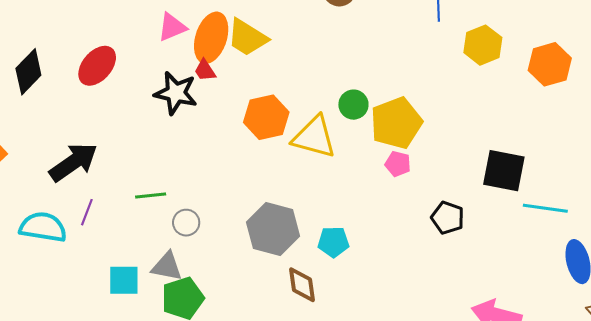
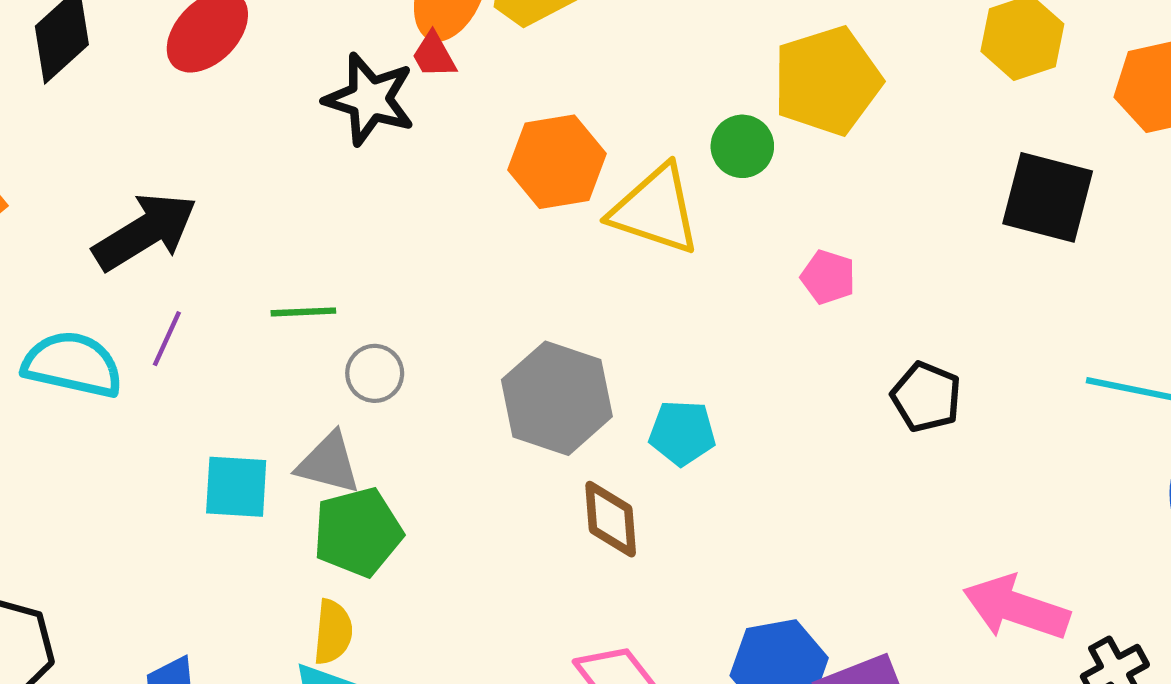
yellow pentagon: (396, 123) -> (827, 81), moved
black square: (504, 171) -> (1048, 197), moved

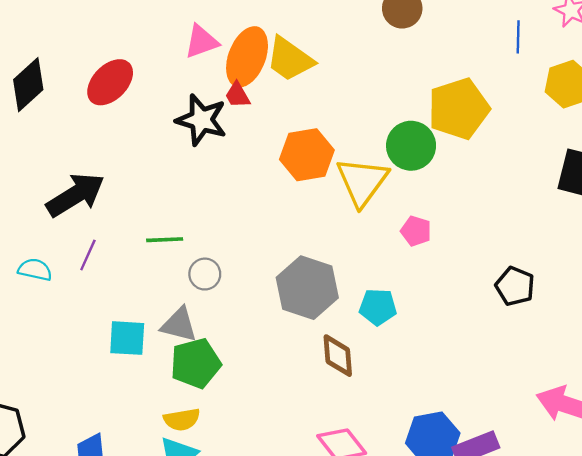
green circle: (742, 146) -> (411, 146), size x1.4
yellow triangle: (655, 210) -> (362, 182), turned 48
pink pentagon: (828, 277) -> (416, 231), moved
cyan semicircle: (73, 364) -> (35, 270), size x0.6
yellow semicircle: (333, 632) -> (182, 420), turned 75

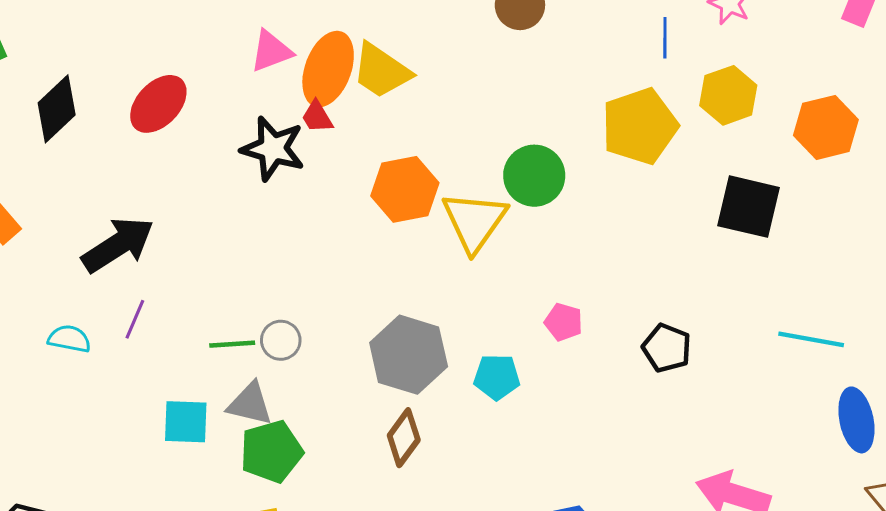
yellow pentagon: (459, 109) -> (640, 126), moved
pink pentagon: (416, 231) -> (564, 322), moved
green line: (165, 240) -> (232, 344), moved
brown diamond: (338, 356) -> (404, 438), moved, turned 42

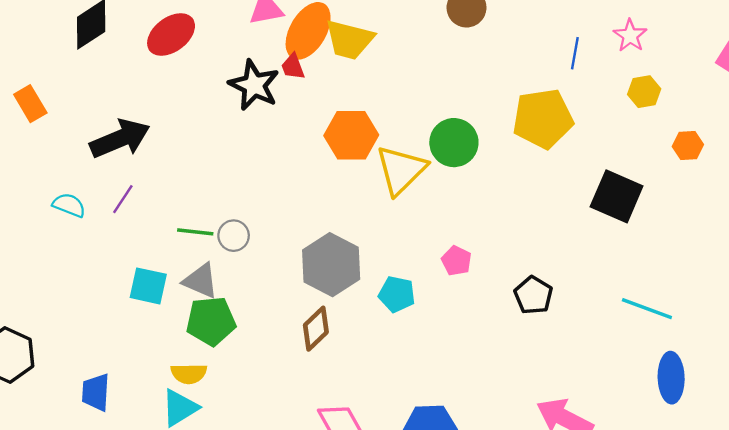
yellow trapezoid: (381, 71) -> (349, 40), turned -30
yellow hexagon: (728, 95) -> (644, 92), moved, size x0.7
orange hexagon: (826, 127) -> (688, 145), size x0.6

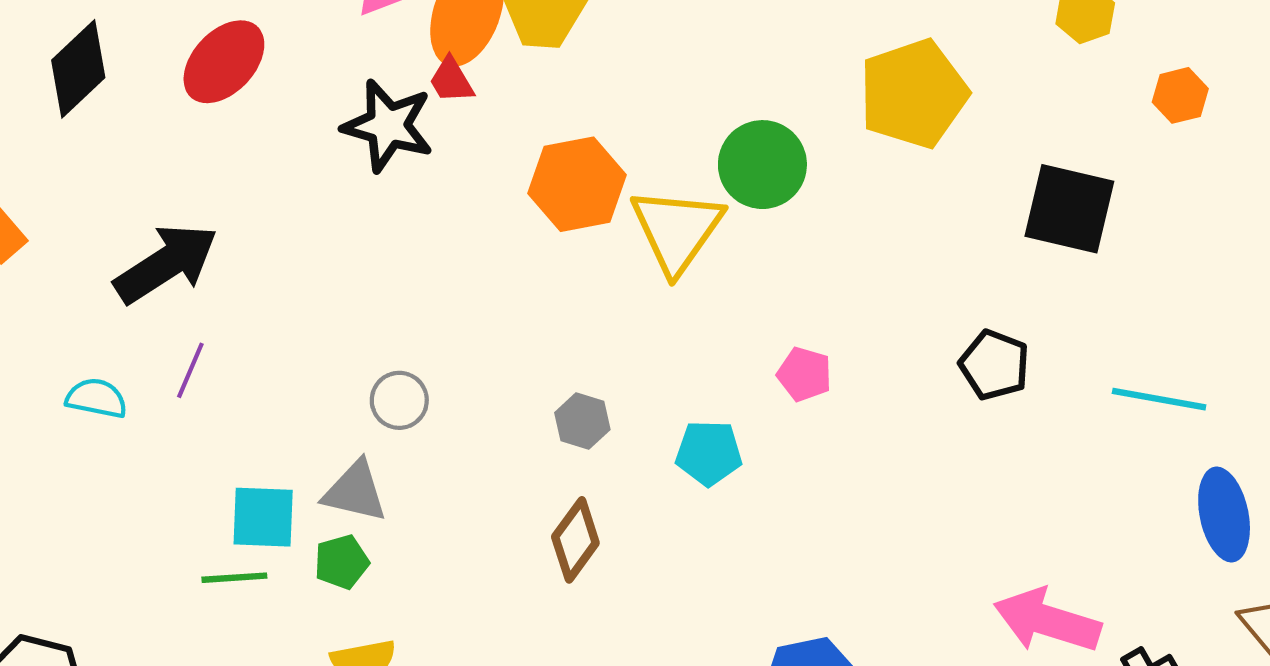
green line: (195, 232) -> (234, 578), moved
gray hexagon: (331, 265) -> (582, 421), size x0.5
black pentagon: (533, 295) -> (994, 365), moved
green pentagon: (211, 321) -> (342, 562), moved, size x0.6

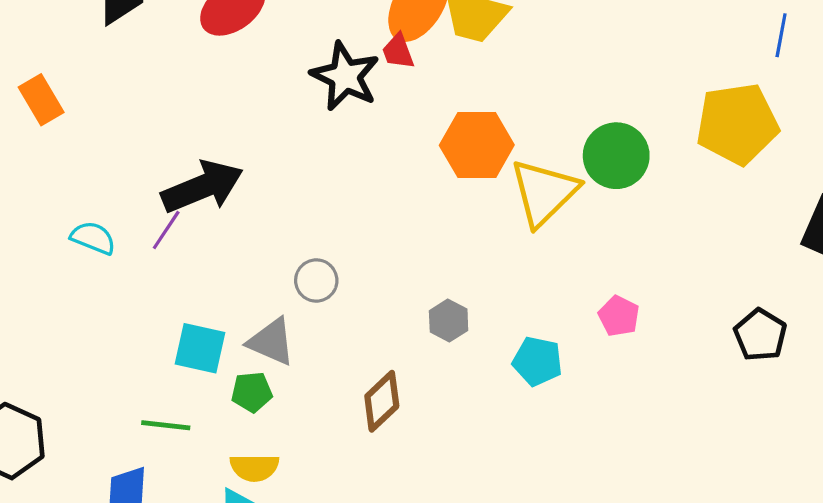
black arrow: (166, 264) -> (202, 187), moved
brown diamond: (575, 540) -> (382, 401), moved
green line: (234, 578) -> (166, 425), moved

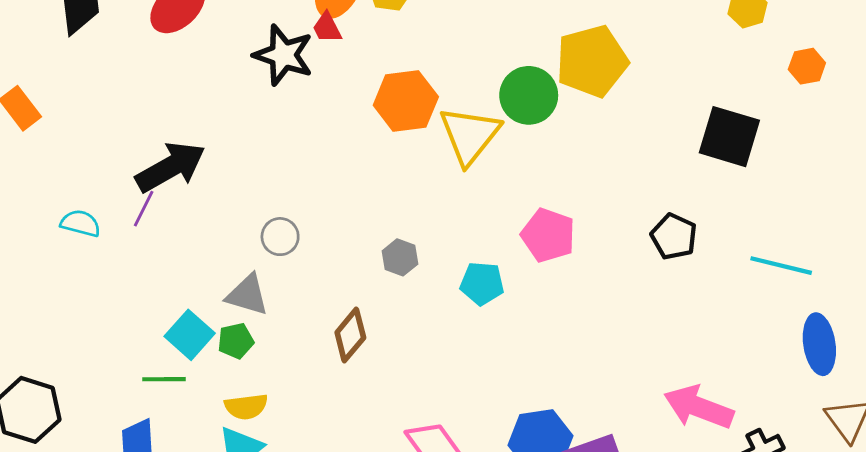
yellow pentagon: (737, 124) -> (592, 61), moved
pink pentagon: (619, 316) -> (548, 235), size x1.5
cyan square: (200, 348) -> (190, 335), moved, turned 36

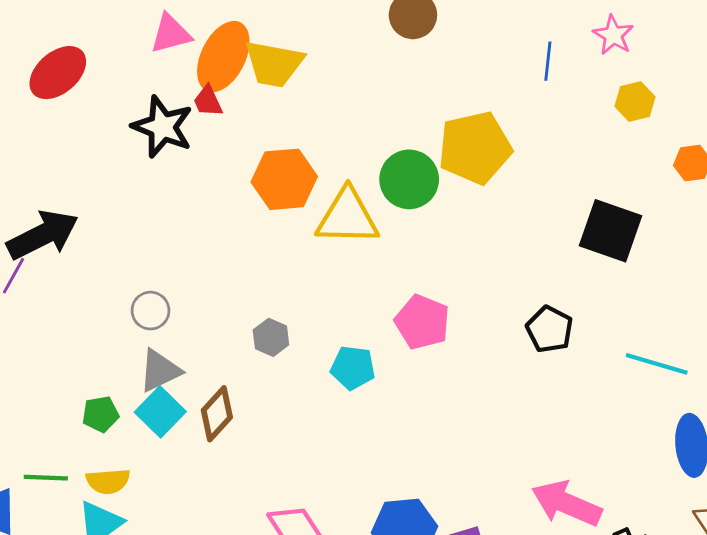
yellow triangle: (470, 135) -> (347, 217), turned 50
gray triangle: (247, 295) -> (160, 371), moved, turned -45
cyan square: (190, 335) -> (160, 412), moved
green line: (164, 379) -> (46, 478), moved

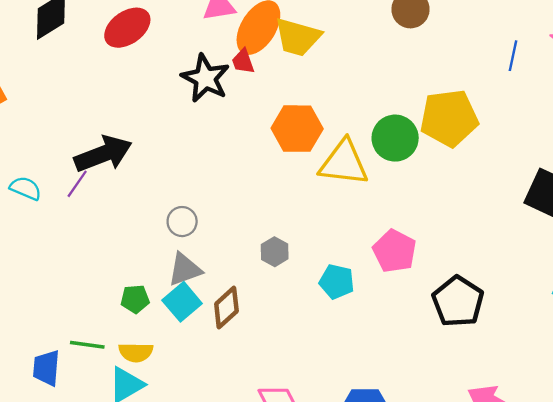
black pentagon: (549, 329) -> (458, 302), moved, size x1.4

